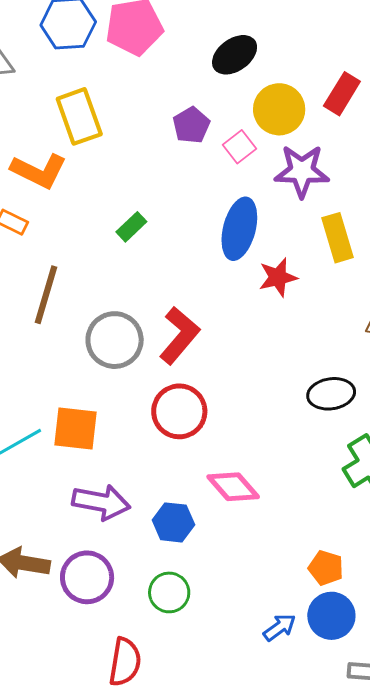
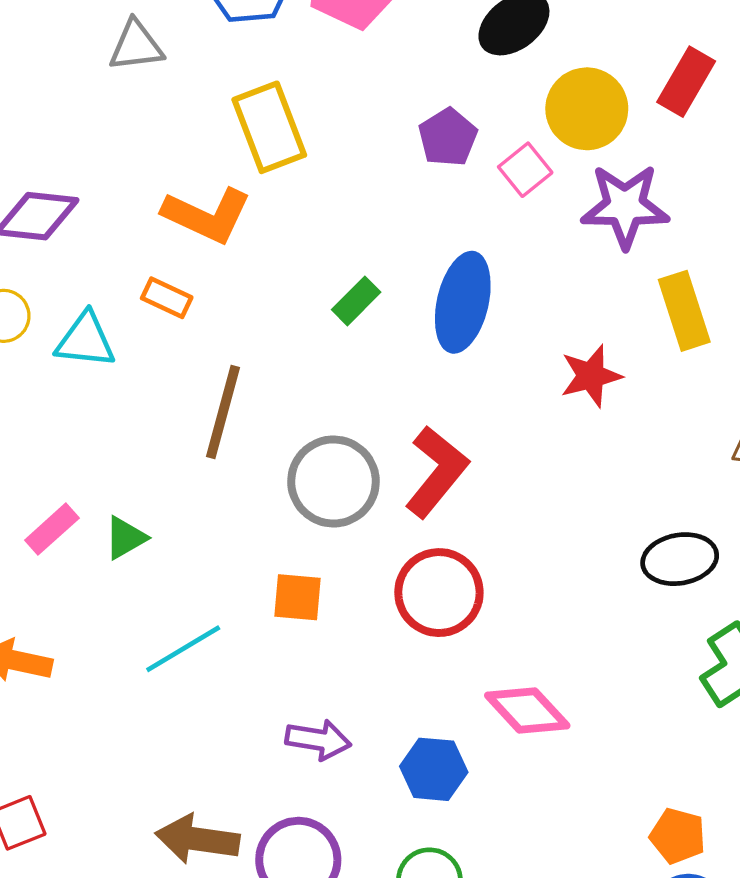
blue ellipse: (239, 229) -> (463, 302), moved
orange square: (75, 428) -> (298, 597), moved, size x0.7
purple arrow: (101, 502) -> (318, 740), size x0.7

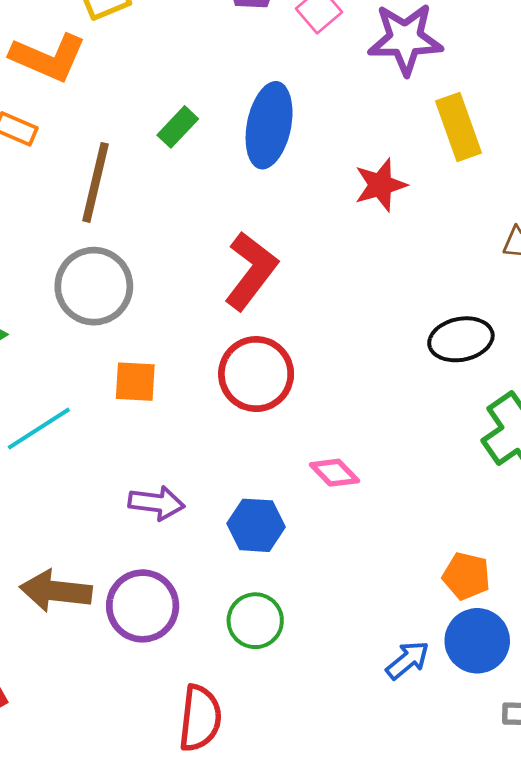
brown line: (223, 412) -> (95, 182), moved
gray circle: (333, 481) -> (94, 286), moved
pink diamond: (527, 711) -> (334, 473), size x0.7

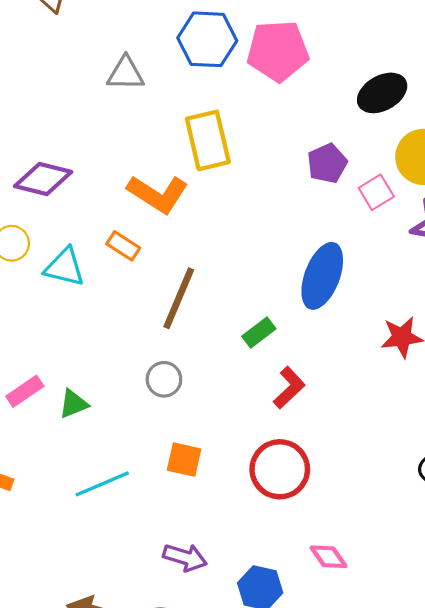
green rectangle: (178, 127) -> (259, 332), moved
red L-shape: (251, 271) -> (289, 388), size x0.7
gray circle: (94, 286) -> (164, 379), size x0.6

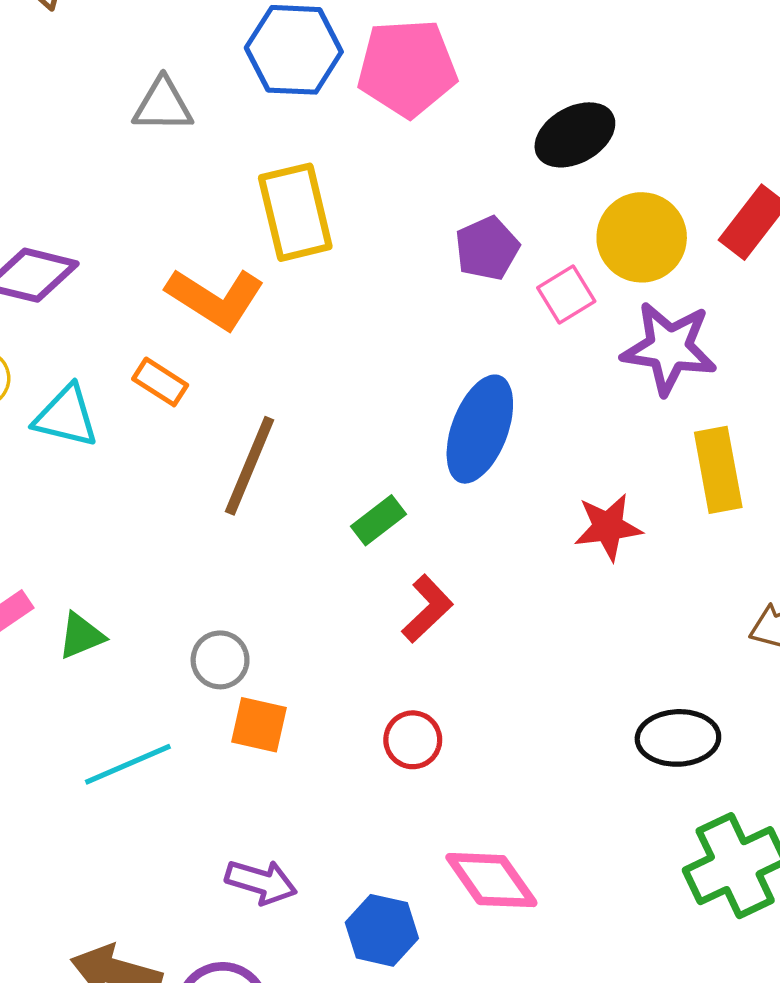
gray circle: (164, 379) -> (220, 660), moved
red circle: (280, 469) -> (413, 740), size x0.6
pink diamond: (328, 557) -> (491, 880), size x1.5

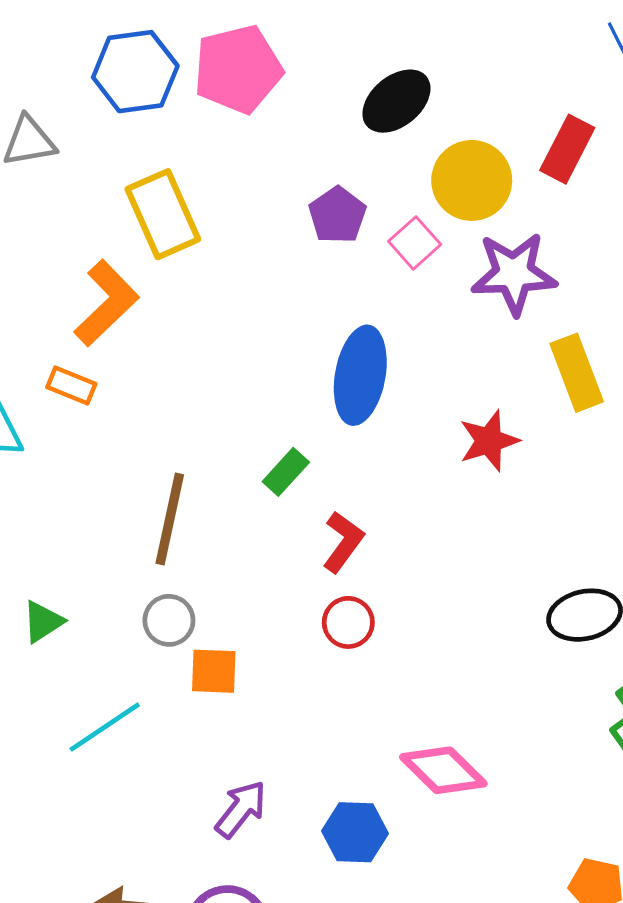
orange L-shape: (215, 298) -> (106, 303), turned -66
brown line: (250, 466) -> (170, 519), moved
red circle: (413, 740) -> (348, 622), moved
purple arrow: (261, 882) -> (241, 809), turned -58

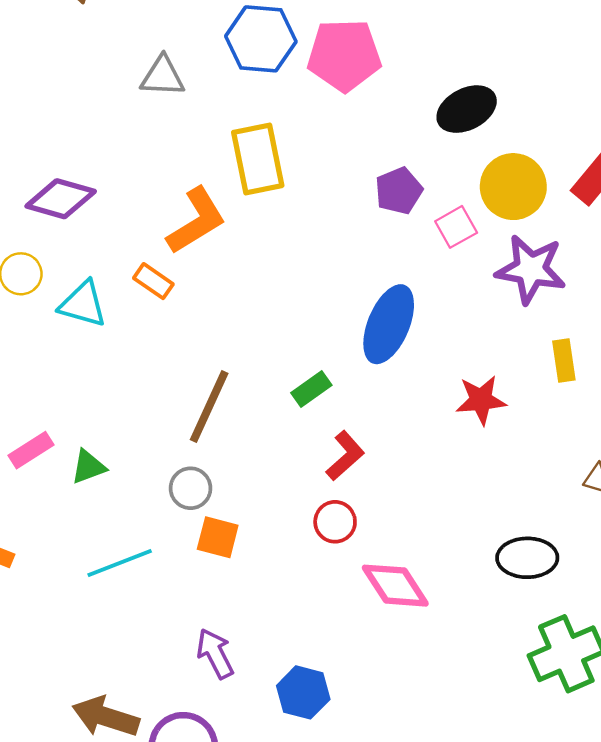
yellow rectangle: (577, 373) -> (564, 361), size x0.7
pink diamond: (443, 770) -> (395, 586), moved
purple arrow: (241, 809) -> (215, 654), turned -78

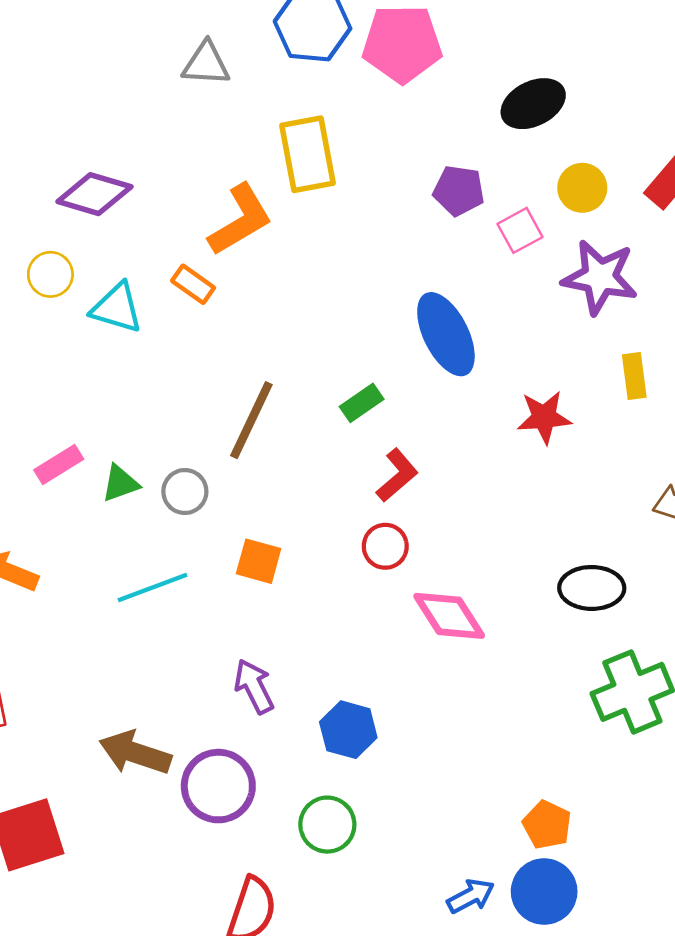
yellow circle: (513, 187) -> (582, 188), size x0.7
purple pentagon: (399, 191) -> (459, 191), turned 30
blue ellipse: (389, 324) -> (446, 334), turned -50
gray circle: (191, 488) -> (185, 492), moved

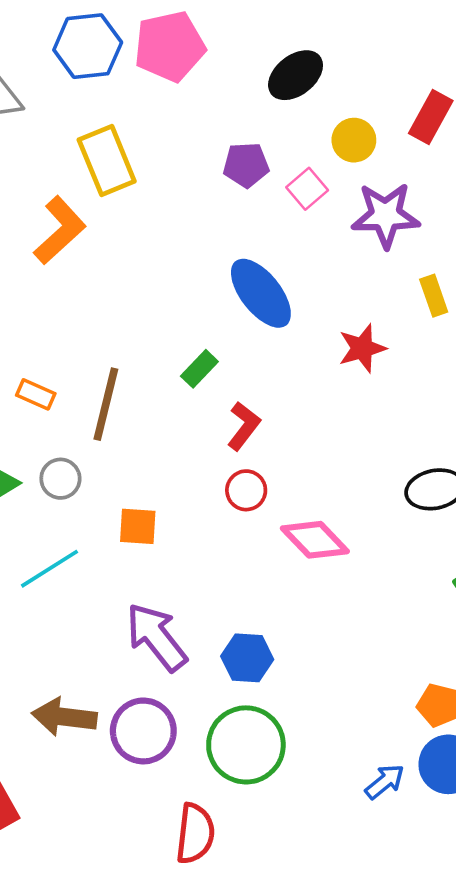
orange rectangle: (193, 284) -> (36, 394), moved
purple arrow: (254, 686) -> (157, 637), size x1.5
green circle: (327, 825) -> (246, 745), size x1.5

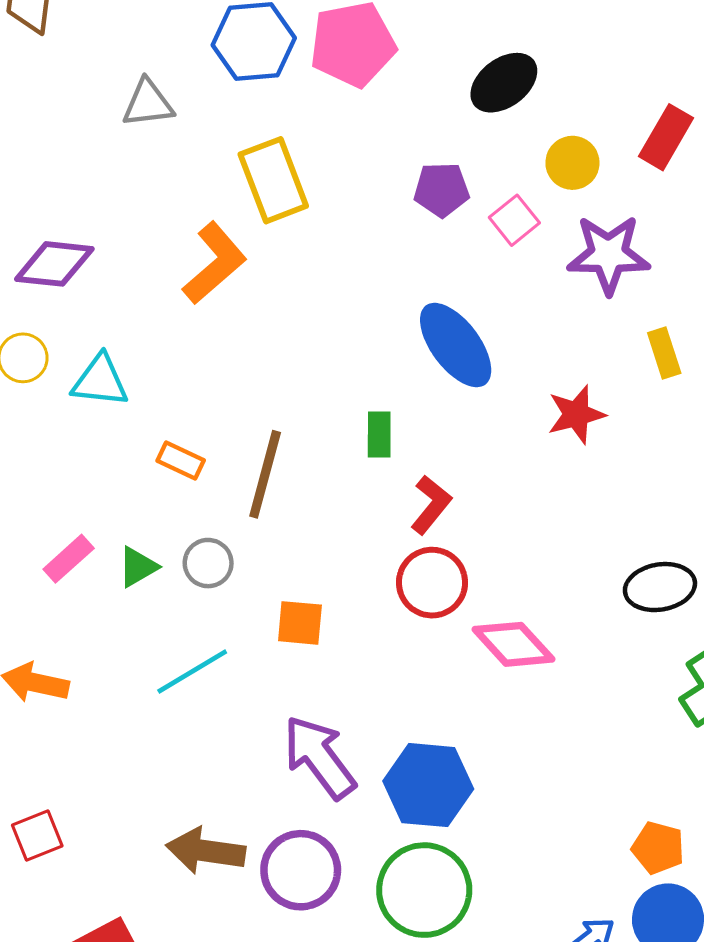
green rectangle: (199, 369) -> (379, 434), turned -45
red circle: (246, 490) -> (432, 583), size x1.4
blue hexagon: (247, 658) -> (428, 785), size x1.4

